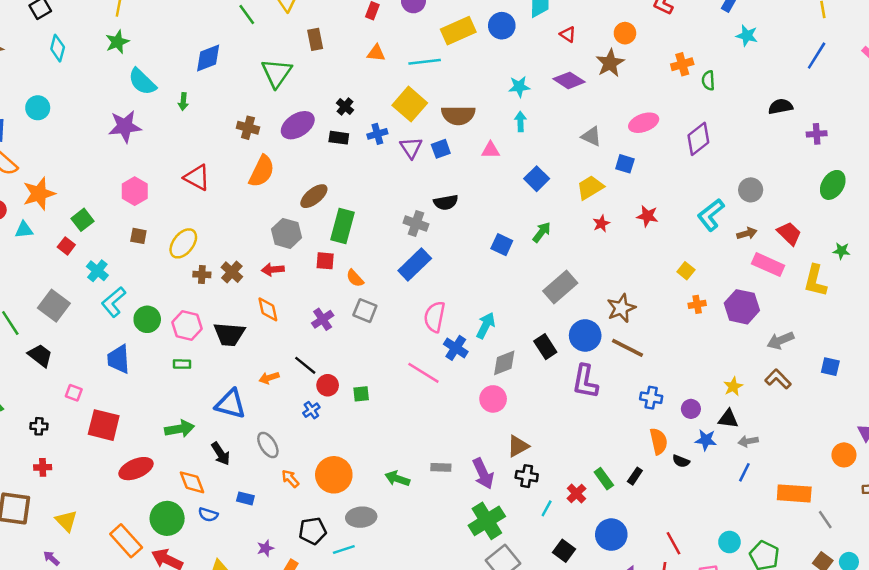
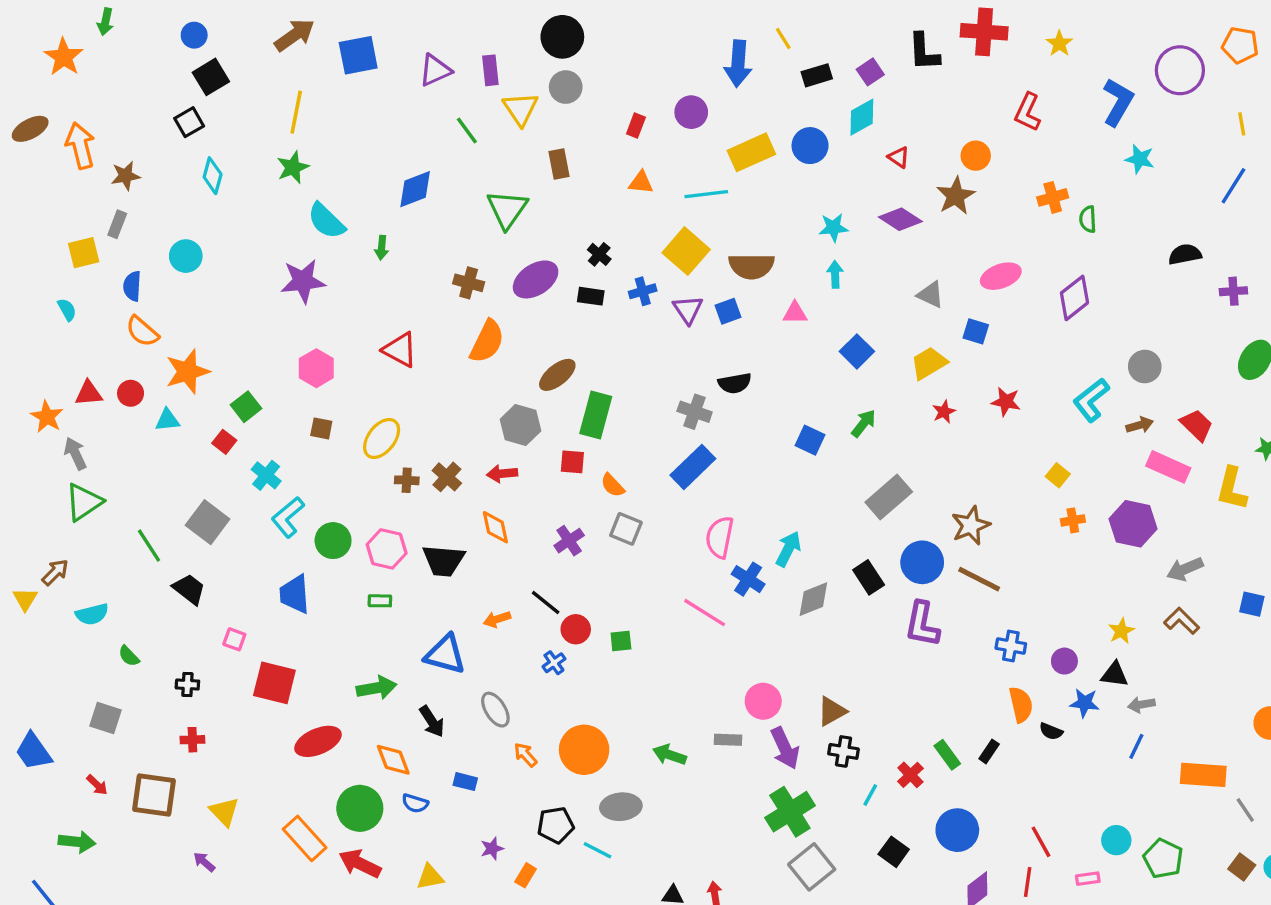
pink circle: (493, 399) -> (763, 701), moved
cyan line: (344, 549) -> (597, 850), turned 45

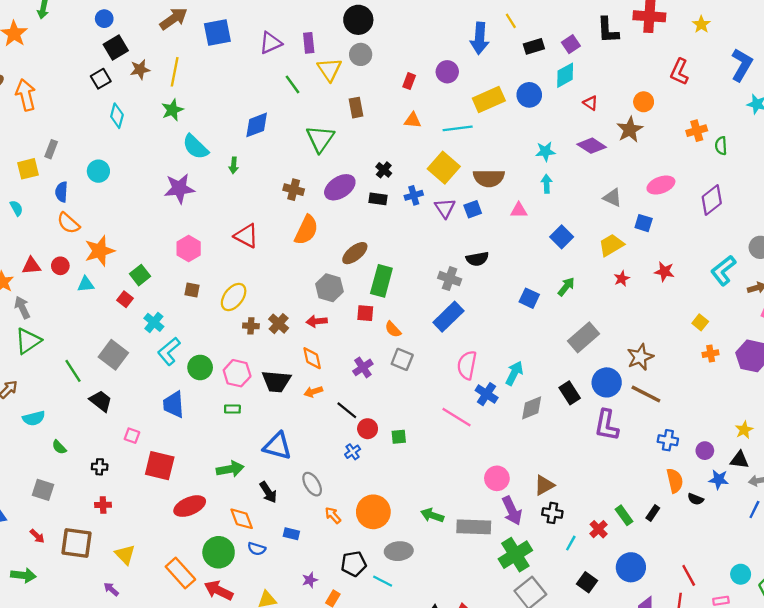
brown star: (126, 176) -> (140, 69), moved
orange arrow: (497, 619) -> (313, 392), moved
gray rectangle: (728, 740) -> (474, 527), moved, size x1.8

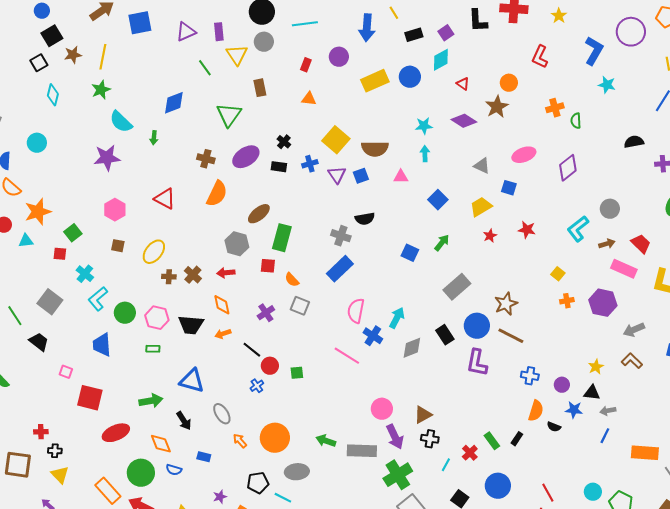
cyan line: (458, 128) -> (305, 24), moved
red square: (125, 299) -> (60, 254), turned -32
black cross: (100, 467) -> (55, 451), moved
orange semicircle: (675, 481) -> (536, 411), turned 30

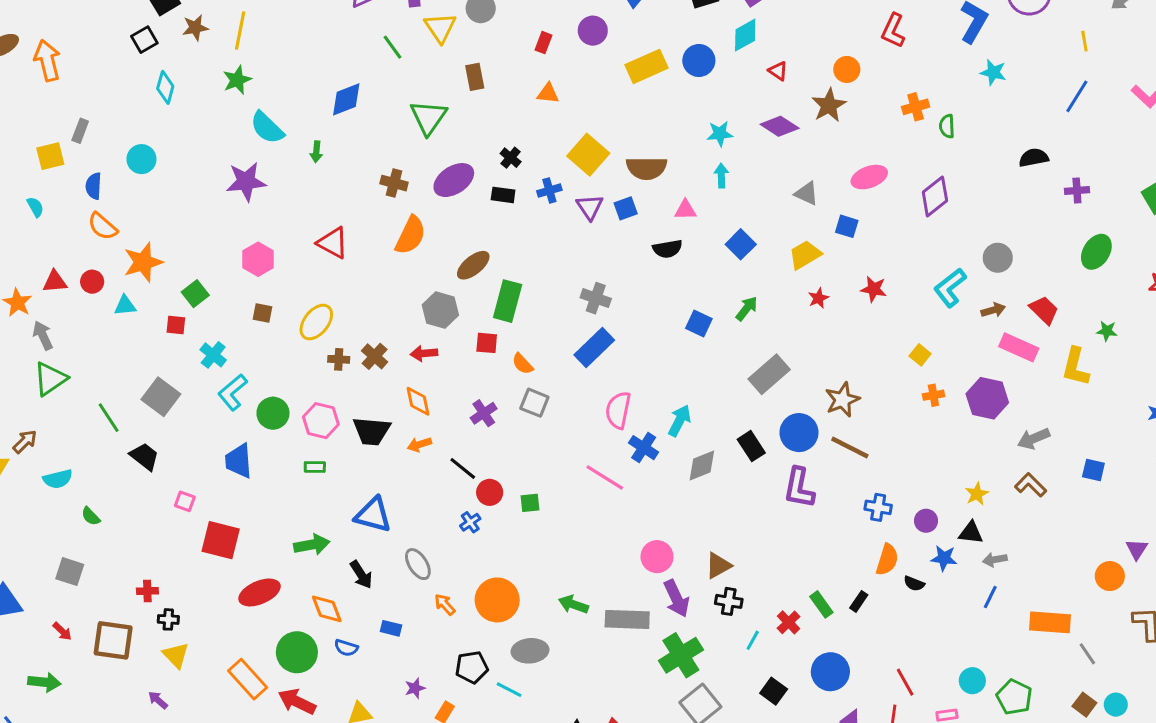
black semicircle: (365, 219) -> (667, 249), moved

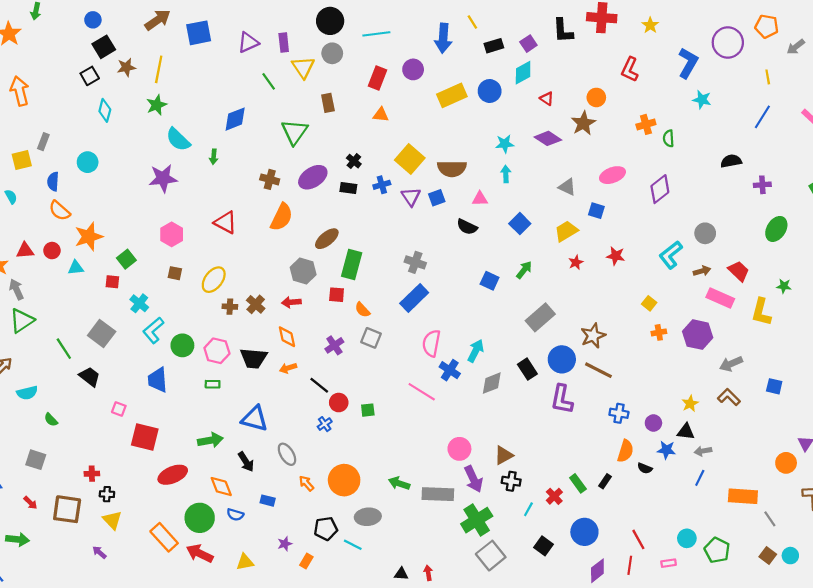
red rectangle: (543, 43) -> (378, 78), size x1.5
black semicircle: (667, 249) -> (467, 227), turned 36

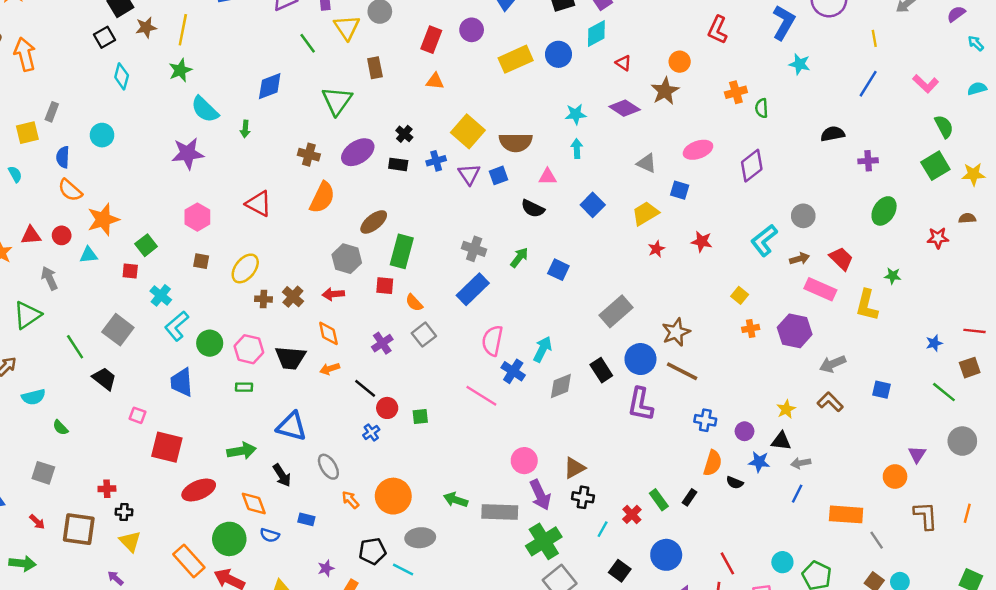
green arrow: (524, 270) -> (519, 257), moved
gray arrow: (16, 289) -> (49, 278), moved
gray square: (371, 338) -> (424, 335), turned 30

